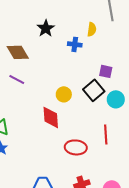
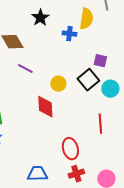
yellow semicircle: (92, 29) -> (86, 19), size x1.5
purple line: (17, 79) -> (25, 69), moved
red ellipse: (76, 147) -> (70, 149), moved, turned 70

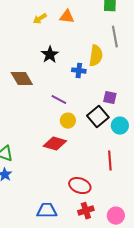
purple line: (25, 69) -> (59, 100), moved
red diamond: (45, 107) -> (55, 144), turned -70
red ellipse: (70, 149) -> (80, 186), turned -55

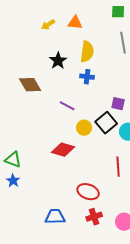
yellow semicircle: (96, 56) -> (87, 52), moved
yellow circle: (68, 121) -> (84, 128), moved

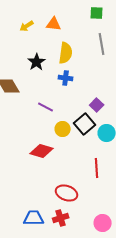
purple square: (118, 104) -> (97, 105), turned 32
red cross: (94, 217) -> (61, 218), moved

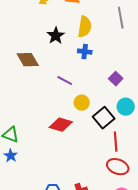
black square: (85, 124) -> (104, 118), moved
red ellipse: (67, 193) -> (118, 167), moved

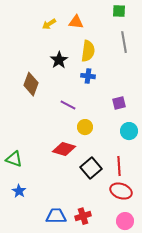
brown diamond: (28, 60) -> (31, 84), turned 50
purple square: (116, 79) -> (119, 103), turned 32
black square: (104, 118) -> (91, 168), moved
blue star: (11, 156) -> (19, 191), moved

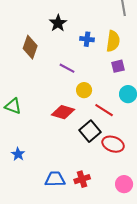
yellow semicircle: (88, 51) -> (113, 41), moved
green triangle: (14, 159) -> (13, 106), moved
red line: (119, 166) -> (104, 110), moved, turned -54
red ellipse: (121, 191) -> (113, 144), moved

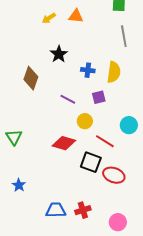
purple square: (118, 66) -> (99, 97), moved
green triangle: (13, 106) -> (14, 137), turned 36
black square: (90, 131) -> (91, 162), turned -30
pink circle: (124, 184) -> (118, 222), moved

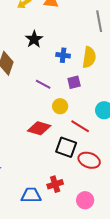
red cross: (83, 210) -> (55, 184), moved
pink circle: (118, 222) -> (85, 200), moved

